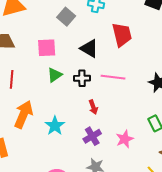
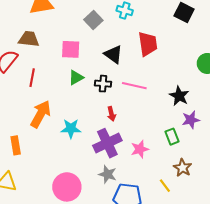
cyan star: (55, 126) -> (71, 129), turned 30
purple cross: (92, 136) -> (107, 143), size x1.5

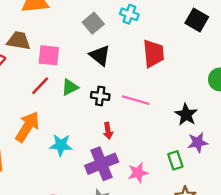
pink square: (71, 49) -> (49, 55), moved
black triangle: (113, 54) -> (100, 56), moved
red line: (32, 78) -> (40, 86), moved, turned 30

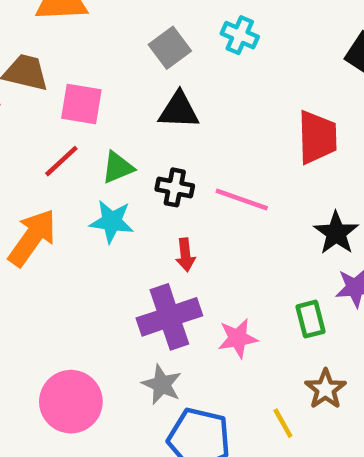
red trapezoid: (153, 53) -> (317, 137), moved
black triangle: (100, 56) -> (179, 110), turned -40
cyan star: (61, 145) -> (112, 221), moved

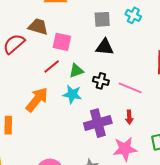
gray square: (170, 48) -> (102, 19), turned 30
red arrow: (185, 255) -> (129, 117), moved
purple cross: (169, 317) -> (98, 123), moved
pink star: (238, 338) -> (125, 149), size x1.4

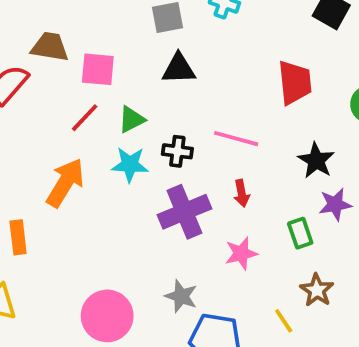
black cross: (101, 81) -> (177, 151), moved
pink star: (125, 149) -> (241, 253), size x0.7

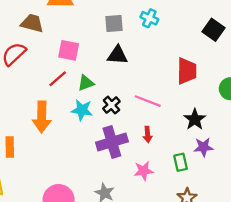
brown trapezoid: (50, 47) -> (32, 23), moved
black cross: (177, 151) -> (111, 105), turned 36
orange arrow: (65, 183) -> (42, 117), turned 144

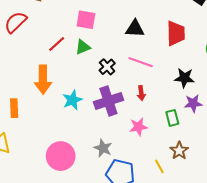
pink square: (69, 50) -> (86, 20), moved
black triangle: (117, 55) -> (135, 29), moved
cyan star: (82, 110) -> (72, 100), moved, turned -30
black star: (195, 119) -> (184, 78), turned -30

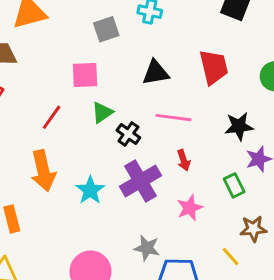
green triangle: (83, 47) -> (102, 112), moved
brown star: (179, 151) -> (253, 229), turned -30

